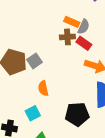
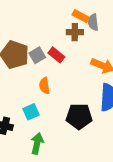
gray semicircle: (84, 27) -> (93, 22), turned 144
red rectangle: (84, 43) -> (56, 55), moved

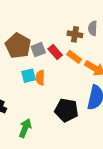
orange rectangle: (81, 16) -> (74, 57), moved
cyan square: (31, 112) -> (28, 76), moved

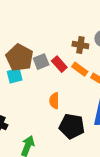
cyan square: (28, 76) -> (15, 76), moved
orange semicircle: (40, 78) -> (54, 101), moved

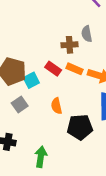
gray square: (41, 62) -> (20, 105), moved
cyan square: (15, 76) -> (31, 80), moved

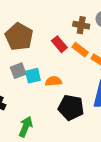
cyan square: (31, 80) -> (33, 76), moved
orange semicircle: (57, 106) -> (54, 81), turned 84

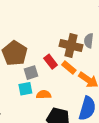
brown cross: (81, 25) -> (71, 46), size x1.5
gray square: (18, 71) -> (31, 73), moved

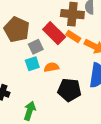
red rectangle: (51, 62) -> (54, 33), size x1.5

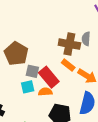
red rectangle: (54, 33) -> (49, 77), moved
gray square: (36, 47) -> (32, 71), turned 32

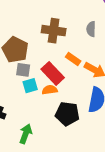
brown cross: (69, 44) -> (54, 31), moved
gray square: (32, 71) -> (23, 70), moved

